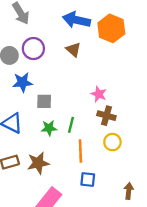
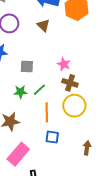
gray square: (44, 101) -> (27, 66), moved
green line: (71, 125) -> (39, 90), turned 32
yellow circle: (112, 142) -> (74, 106), size x1.5

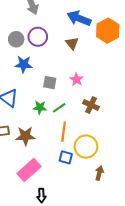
pink star: (64, 64) -> (77, 79), moved
yellow circle: (74, 106) -> (86, 147), moved

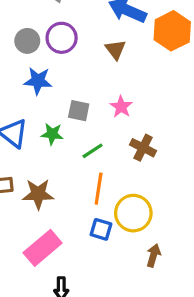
green star: (40, 107) -> (52, 134), moved

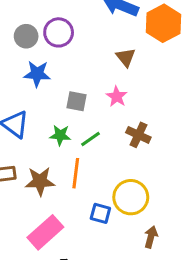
brown triangle: (115, 50) -> (126, 57), moved
green star: (52, 134) -> (60, 135), moved
orange line: (99, 189) -> (76, 173), moved

